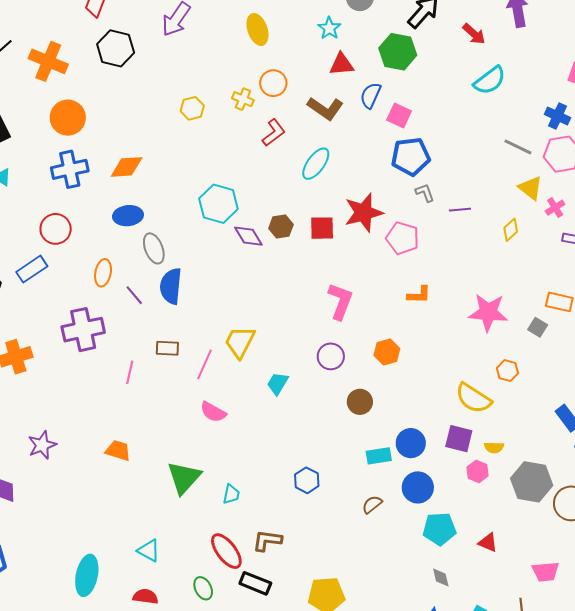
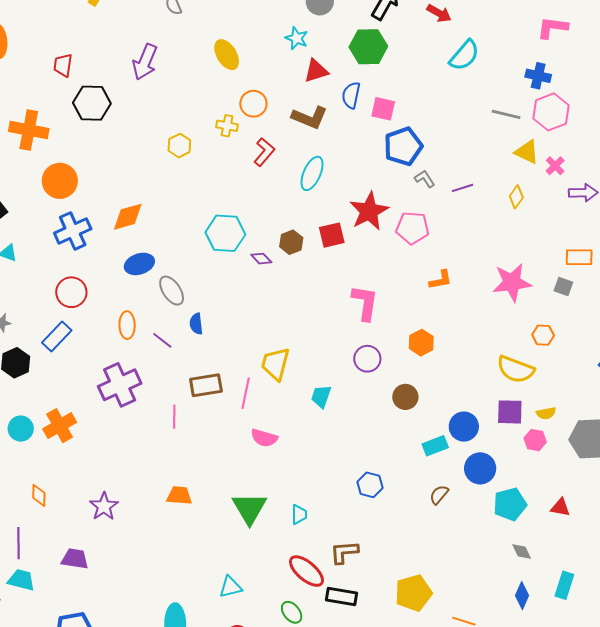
purple diamond: (248, 236) -> (261, 259), size x0.7
blue semicircle: (171, 286) -> (196, 324), size x0.6
brown rectangle: (167, 348) -> (206, 385), size x1.4
cyan triangle: (149, 551) -> (230, 587), turned -30

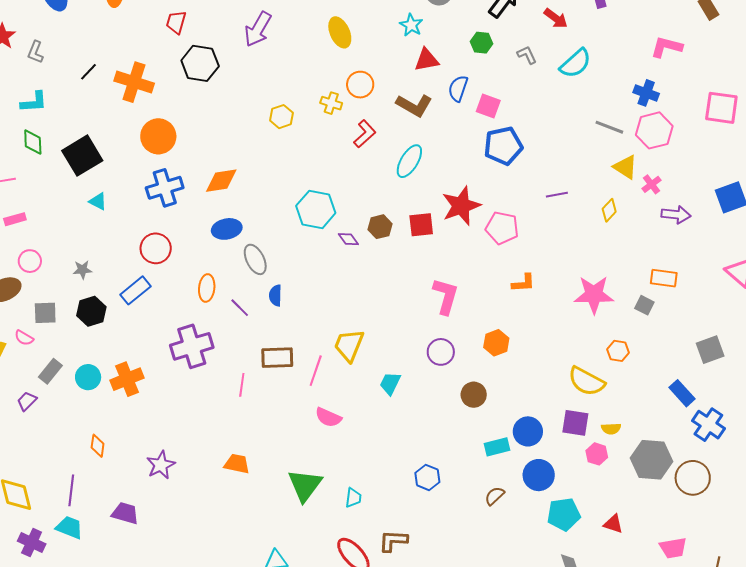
green hexagon: (368, 47) -> (481, 43), size x0.6
gray L-shape: (425, 179) -> (527, 55), moved

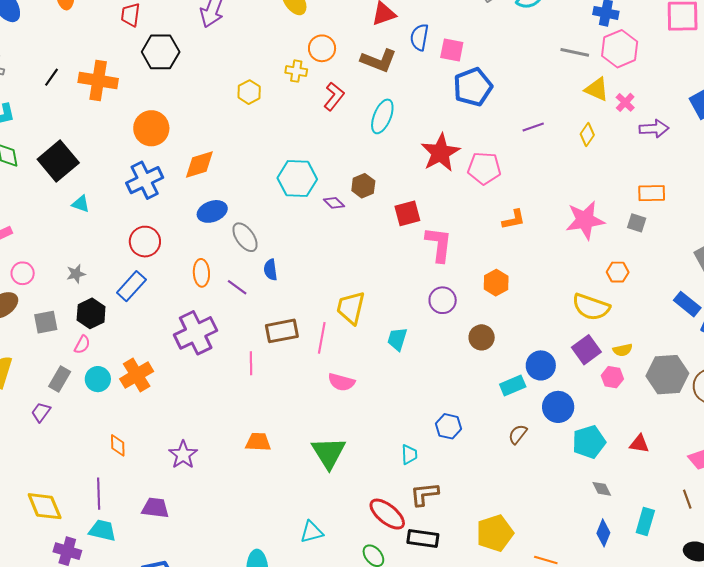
orange circle: (158, 136) -> (151, 128), moved
red square: (421, 225) -> (407, 213), moved
pink semicircle: (24, 338) -> (82, 345), moved, turned -84
purple square: (575, 423) -> (586, 350), turned -36
cyan trapezoid: (353, 498) -> (409, 454), moved

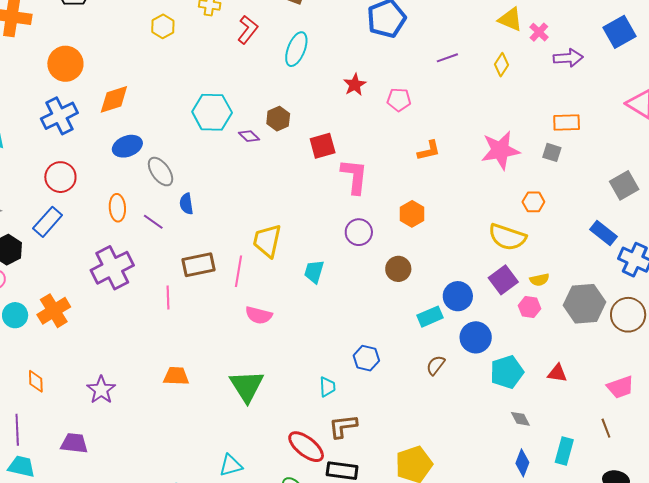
red star: (440, 153) -> (355, 85), size x0.6
pink pentagon: (484, 168) -> (399, 100), size x0.7

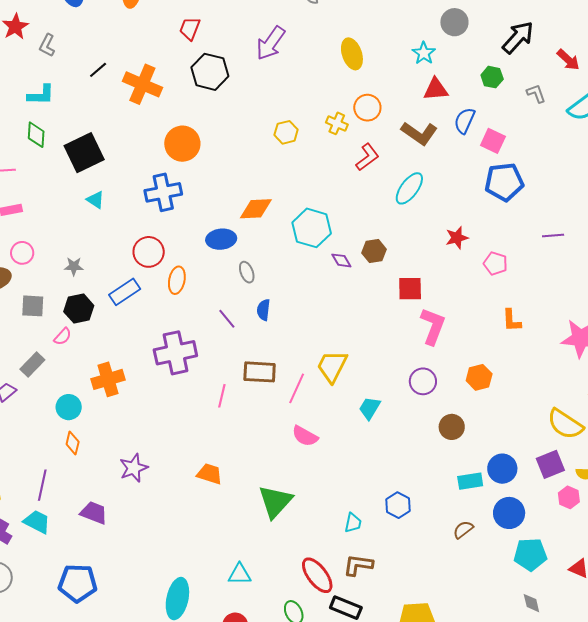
orange diamond: (114, 99) -> (256, 209), moved
orange L-shape: (429, 151) -> (512, 320), turned 85
gray ellipse: (161, 172) -> (247, 272), size x0.7
orange ellipse: (117, 208) -> (177, 280), moved
cyan circle: (15, 315) -> (69, 407), moved

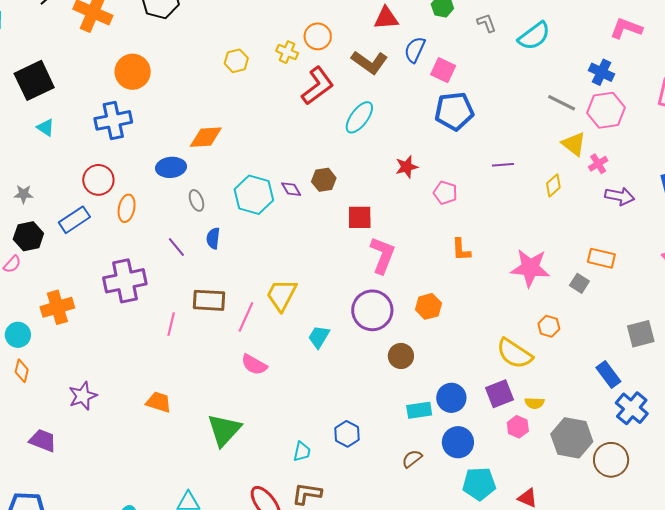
red L-shape: (367, 157) -> (317, 86), size x1.4
cyan hexagon: (312, 228) -> (254, 195), moved
purple circle: (423, 381) -> (372, 310), size x1.5

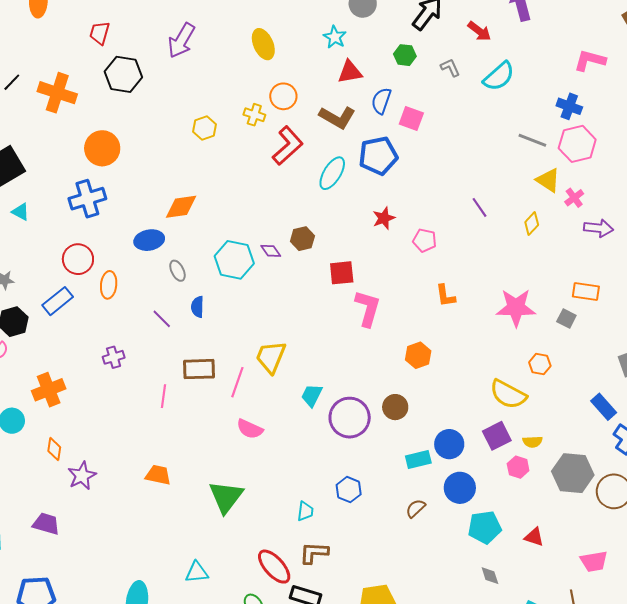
blue pentagon: (454, 111) -> (378, 156), moved
purple line: (503, 165) -> (479, 207), turned 65
purple cross: (125, 281) -> (114, 357), size x0.5
purple circle: (372, 310) -> (350, 418), moved
orange diamond: (22, 371) -> (54, 449), moved

